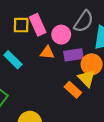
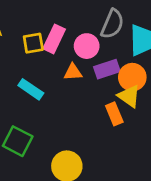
pink rectangle: (38, 25) -> (54, 39), turned 60
orange rectangle: (73, 90) -> (114, 114), turned 35

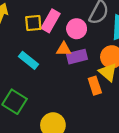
purple rectangle: (107, 69) -> (77, 57), moved

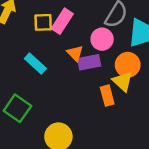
pink circle: (77, 29) -> (102, 39), moved
orange triangle: (64, 49) -> (75, 53), turned 42

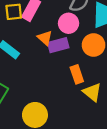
yellow triangle: (123, 81) -> (92, 92), moved

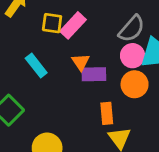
pink circle: (69, 23) -> (133, 56), moved

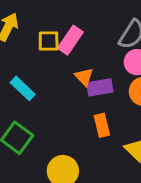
cyan rectangle: (36, 66) -> (23, 88), moved
orange rectangle: (107, 113) -> (102, 125), moved

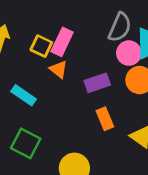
yellow square: (49, 41) -> (41, 46), turned 35
orange triangle: (84, 77) -> (59, 69), moved

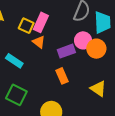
pink circle: (129, 53) -> (83, 40), moved
orange rectangle: (105, 119) -> (62, 76), moved

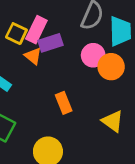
purple rectangle: (66, 51) -> (51, 43), moved

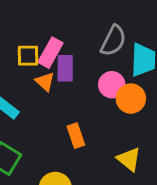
yellow square: (16, 34) -> (28, 56), turned -30
purple rectangle: (51, 43) -> (65, 68), turned -75

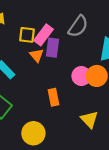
gray semicircle: (113, 41) -> (78, 26), moved
pink circle: (112, 85) -> (81, 76), moved

